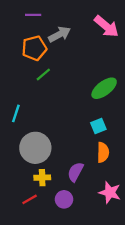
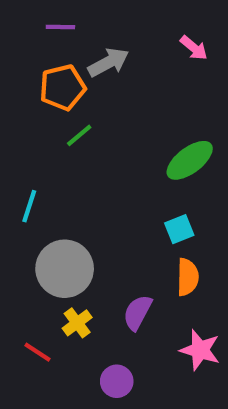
pink arrow: (106, 26) -> (194, 48), size x0.6
yellow cross: (42, 178) -> (77, 323), turned -35
red line: (30, 199) -> (38, 352), moved, turned 63
purple circle: (64, 199) -> (117, 381), moved

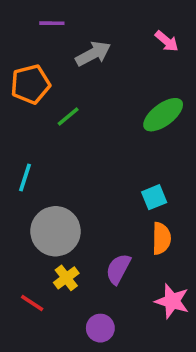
orange pentagon: (63, 87) -> (30, 84), moved
green ellipse: (190, 160) -> (163, 115), moved

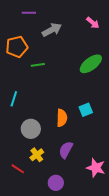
green line: (68, 116) -> (38, 65), turned 32
gray circle: (55, 231) -> (31, 129), size x0.7
orange semicircle: (161, 238) -> (62, 118), moved

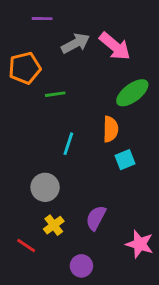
pink arrow: (93, 23) -> (115, 46), moved, size x1.6
cyan line: (14, 99) -> (68, 144), moved
orange semicircle: (62, 118) -> (110, 129), moved

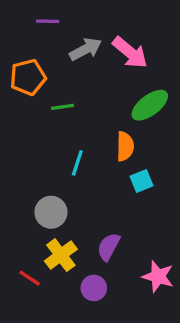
yellow cross: (54, 225) -> (61, 255), size x1.4
purple circle: (81, 266) -> (94, 288), moved

